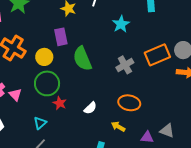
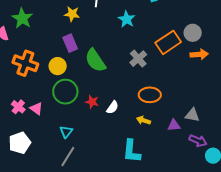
red star: (60, 103) -> (92, 102), moved

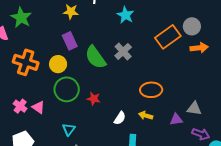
gray cross: (138, 59) -> (123, 51), moved
white semicircle: (113, 107) -> (120, 118), moved

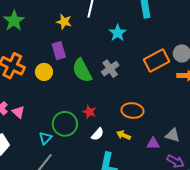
green circle: (67, 89) -> (65, 124), moved
red star: (94, 99) -> (89, 112), moved

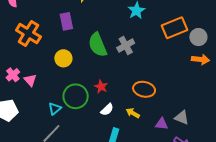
purple rectangle: (59, 51) -> (66, 21), moved
orange rectangle: (157, 60) -> (174, 28), moved
yellow circle: (44, 72) -> (63, 58), moved

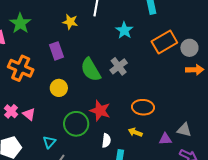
red star: (101, 87) -> (100, 111), size x1.5
cyan triangle: (55, 109) -> (49, 142), moved
white semicircle: (107, 110) -> (106, 141), moved, turned -32

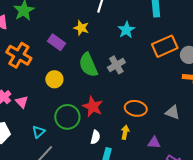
yellow star: (70, 22) -> (81, 28), moved
purple rectangle: (56, 51) -> (57, 42), turned -42
gray triangle: (184, 130) -> (173, 112), moved
yellow arrow: (135, 132) -> (125, 132), turned 72

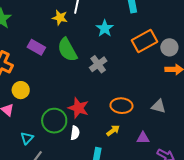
yellow star: (81, 28) -> (60, 18), moved
green semicircle: (88, 65) -> (67, 50), moved
yellow circle: (54, 79) -> (21, 90), moved
yellow arrow: (125, 132) -> (113, 130), turned 48
white semicircle: (95, 137) -> (75, 133), moved

